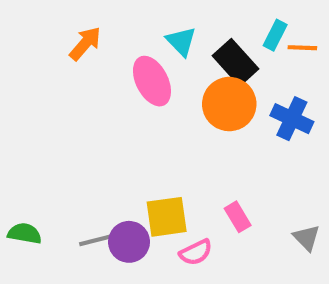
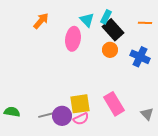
cyan rectangle: (275, 35) -> (106, 17), moved
pink ellipse: (152, 81) -> (73, 39), turned 35
orange circle: (229, 104) -> (110, 50), size x0.6
pink rectangle: (238, 217) -> (114, 104), size x1.6
pink semicircle: (196, 252) -> (81, 119), moved

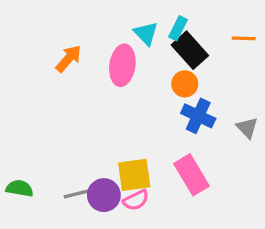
orange arrow: (41, 21) -> (68, 59), moved
blue cross: (140, 57) -> (198, 116), moved
gray triangle: (147, 114) -> (247, 128), moved

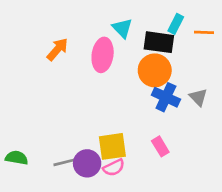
cyan rectangle: (178, 28) -> (176, 24), moved
black rectangle: (190, 50) -> (159, 42), turned -40
orange circle: (185, 84) -> (155, 70), size x1.5
gray triangle: (247, 128) -> (198, 97), moved
pink rectangle: (191, 175) -> (160, 146), size x0.6

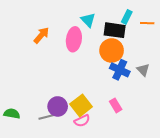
yellow square: (112, 146) -> (81, 105), turned -30
purple circle: (87, 163) -> (58, 106), moved

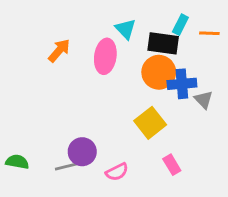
blue cross: (120, 70) -> (182, 84), moved, turned -30
yellow square: (81, 105) -> (150, 123), moved
pink rectangle: (116, 105) -> (172, 165), moved

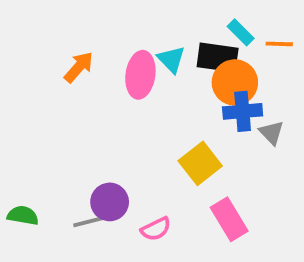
cyan rectangle: (180, 25) -> (241, 32), turned -72
cyan triangle: (126, 29) -> (171, 59), moved
orange circle: (159, 72) -> (235, 82), moved
pink rectangle: (172, 165) -> (229, 219), size x1.5

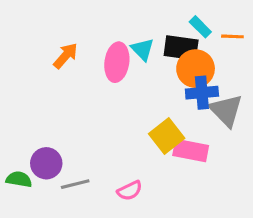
gray triangle: (271, 133) -> (226, 110), size x1.6
purple circle: (110, 202) -> (46, 163), moved
pink rectangle: (229, 219) -> (191, 150), moved, turned -48

